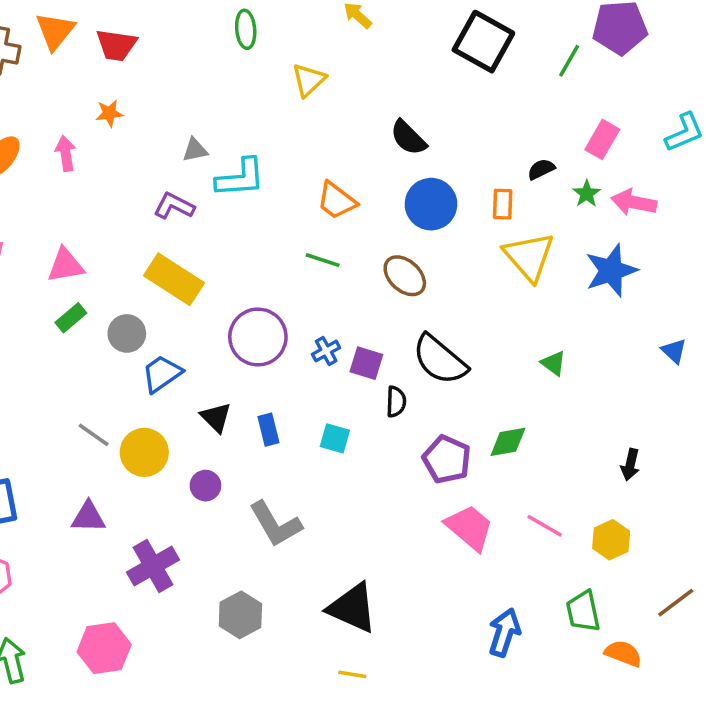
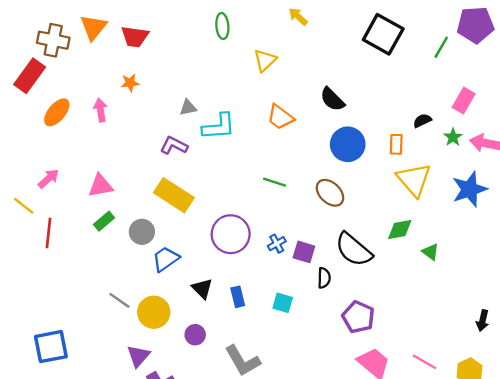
orange trapezoid: (337, 201) -> (280, 117), moved
green diamond: (508, 442) -> (400, 229), moved
purple triangle: (88, 517) -> (138, 356), moved, turned -50

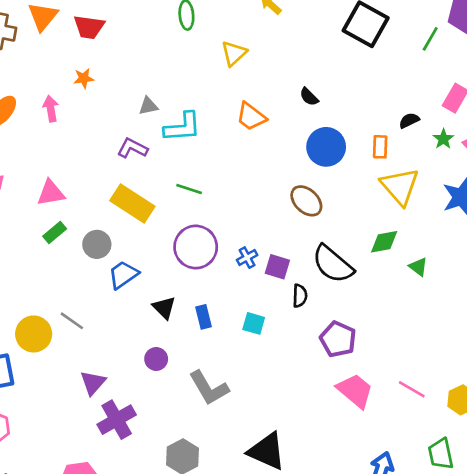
black semicircle: (332, 99) -> (309, 97), size x0.7
green line: (274, 182) -> (189, 189), moved
yellow circle: (154, 312) -> (34, 334), moved

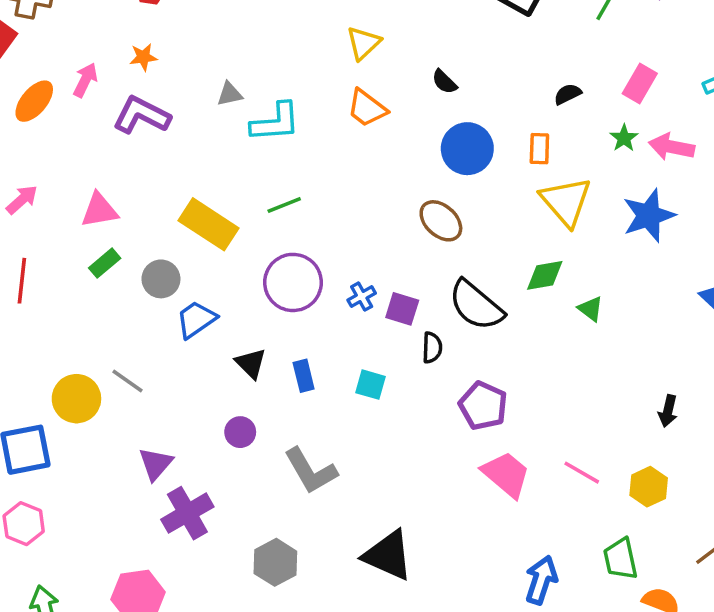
yellow triangle: (234, 53) -> (363, 43), moved
pink arrow: (51, 109) -> (85, 80), moved, turned 35
black semicircle: (409, 121) -> (568, 94), moved
purple L-shape: (132, 148) -> (142, 115), moved, size x1.4
green line: (189, 189) -> (284, 205), turned -40

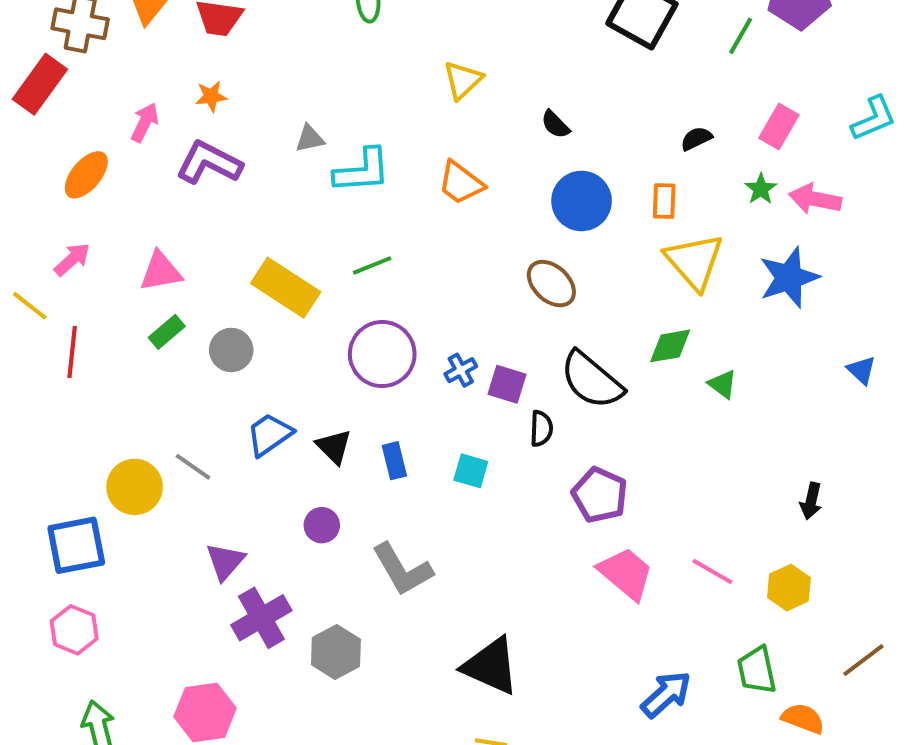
orange ellipse: (34, 101) -> (86, 175), moved
orange trapezoid: (367, 108) -> (461, 183), moved
blue trapezoid: (196, 319) -> (269, 435), moved
gray hexagon: (275, 562) -> (336, 652), moved
blue arrow: (541, 580) -> (666, 694), turned 30

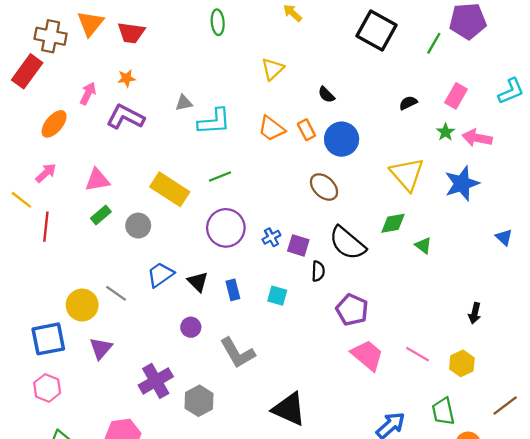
orange rectangle: (664, 201) -> (306, 130), moved, turned -30
purple triangle: (225, 561) -> (101, 348), moved

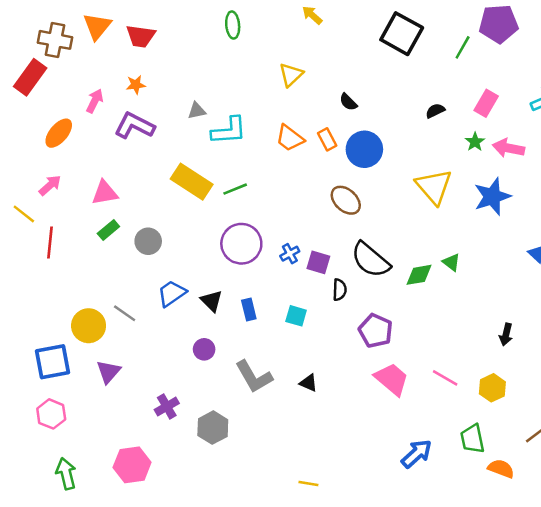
yellow rectangle: (170, 189) -> (192, 182), moved
green diamond: (393, 223) -> (419, 275), moved
purple cross: (156, 381) -> (167, 406), size x0.7
black triangle: (289, 409) -> (308, 383), moved, size x0.5

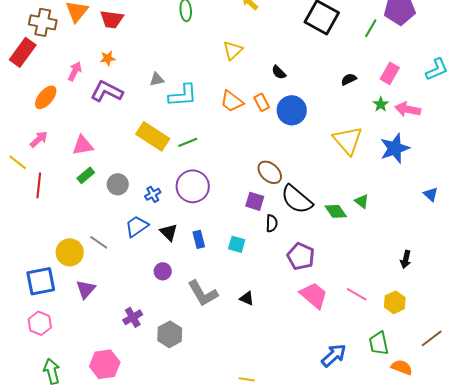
brown ellipse: (346, 200) -> (270, 172), moved
blue cross: (290, 254) -> (153, 194), moved
green diamond: (419, 275) -> (336, 211), turned 65

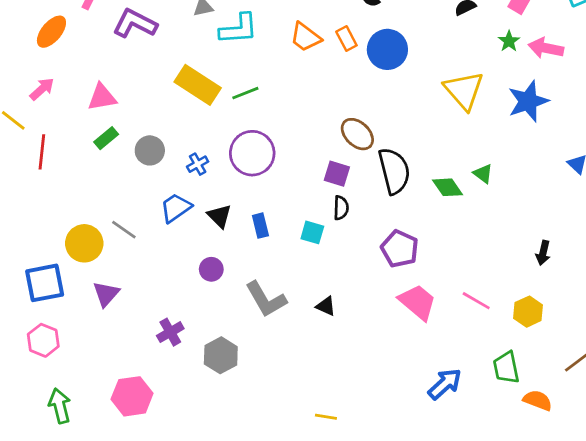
black semicircle: (297, 199) -> (394, 171), turned -144
black semicircle: (272, 223) -> (341, 208), moved

